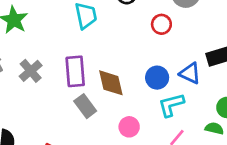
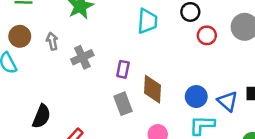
red circle: (161, 24) -> (207, 35), moved
purple rectangle: (75, 71) -> (123, 69), size x0.6

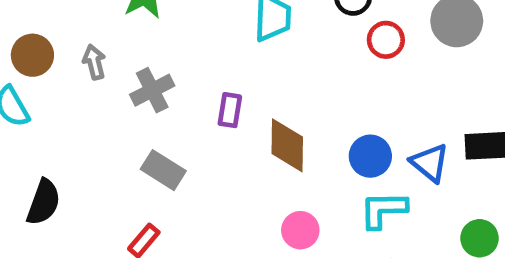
gray rectangle: (123, 104) -> (163, 170), moved, turned -35
black semicircle: (41, 116) -> (43, 202), moved

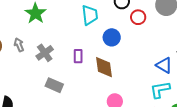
blue circle: (370, 156) -> (112, 37), moved
cyan L-shape: (383, 210) -> (160, 90), moved

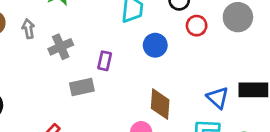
brown diamond: (104, 67) -> (160, 104), moved
gray rectangle: (54, 85) -> (82, 87), moved, turned -48

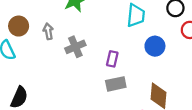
gray rectangle: (82, 87) -> (116, 84), moved

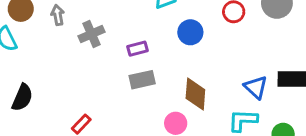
purple rectangle: (112, 59) -> (137, 49), turned 63

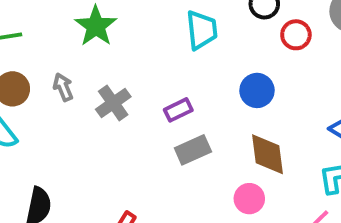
blue circle: (190, 32) -> (257, 90), moved

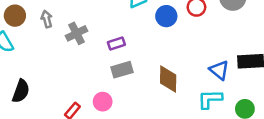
blue circle: (257, 90) -> (166, 16), moved
pink circle: (249, 199) -> (103, 102), moved

